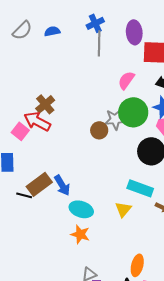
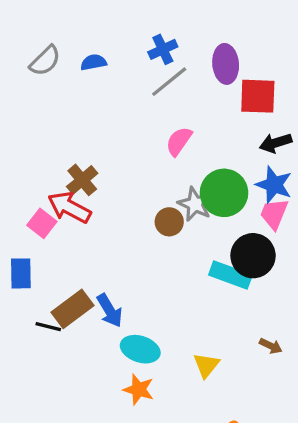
gray line: (99, 43) -> (169, 82), turned 50
pink semicircle: (126, 80) -> (179, 141), moved
gray star: (115, 119) -> (195, 204), turned 30
cyan rectangle: (140, 188) -> (230, 275), moved
yellow triangle: (123, 209) -> (206, 365), moved

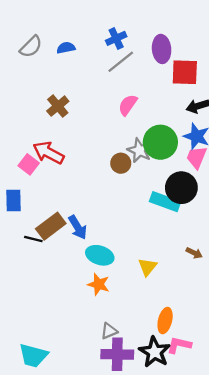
brown cross: (82, 180) -> (58, 106), moved

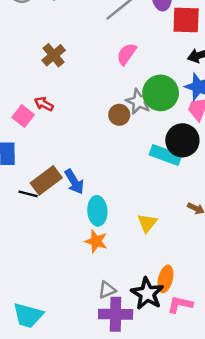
red arrow: (48, 153) -> (44, 104), size x0.6
cyan ellipse: (100, 255) -> (97, 211), turned 68
black star: (155, 352) -> (147, 294), moved

